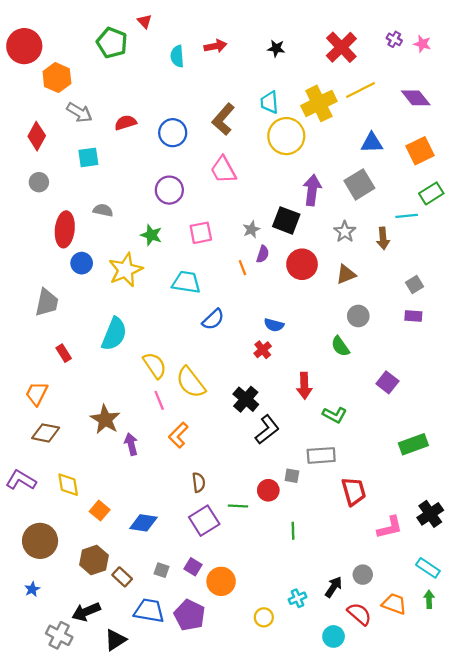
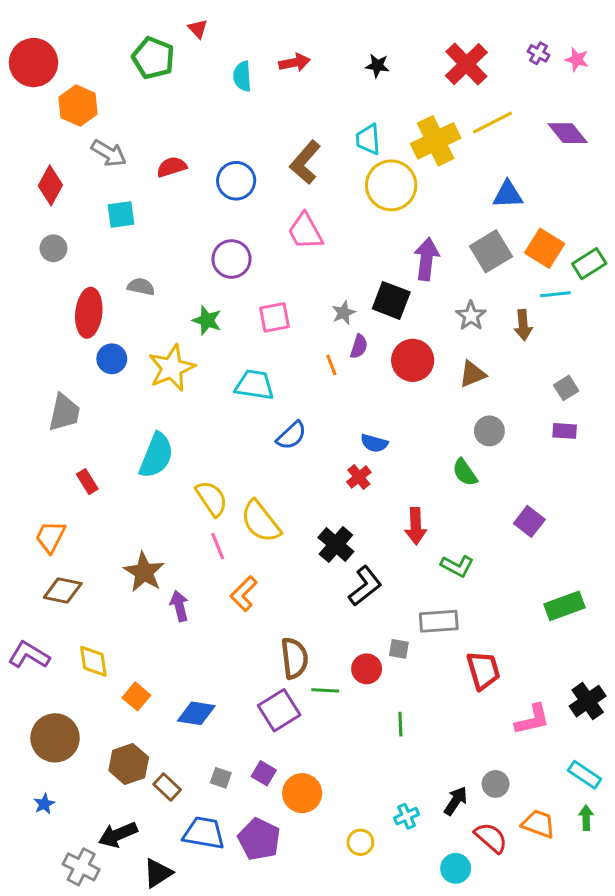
orange square: (420, 151) -> (545, 248), moved, turned -32
brown semicircle: (199, 482) -> (294, 658), moved, size x1.5

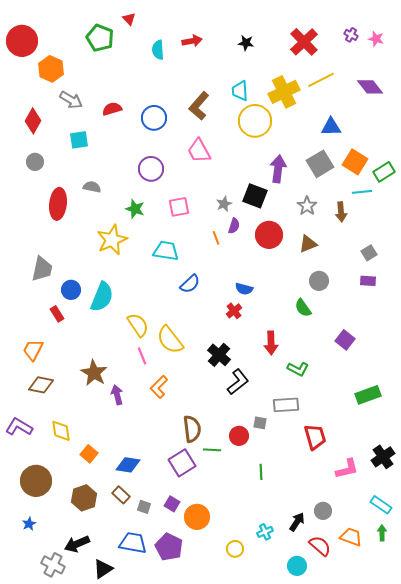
blue circle: (112, 359) -> (71, 290), moved
brown rectangle: (167, 787) -> (121, 495), moved

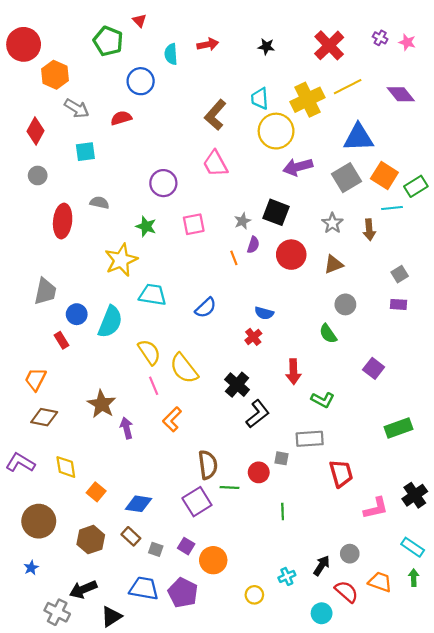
blue circle: (154, 118) -> (141, 81), moved
blue triangle: (331, 127) -> (358, 138), size x1.4
purple arrow: (278, 169) -> (298, 167), moved, turned -112
cyan trapezoid: (166, 251) -> (153, 295), moved

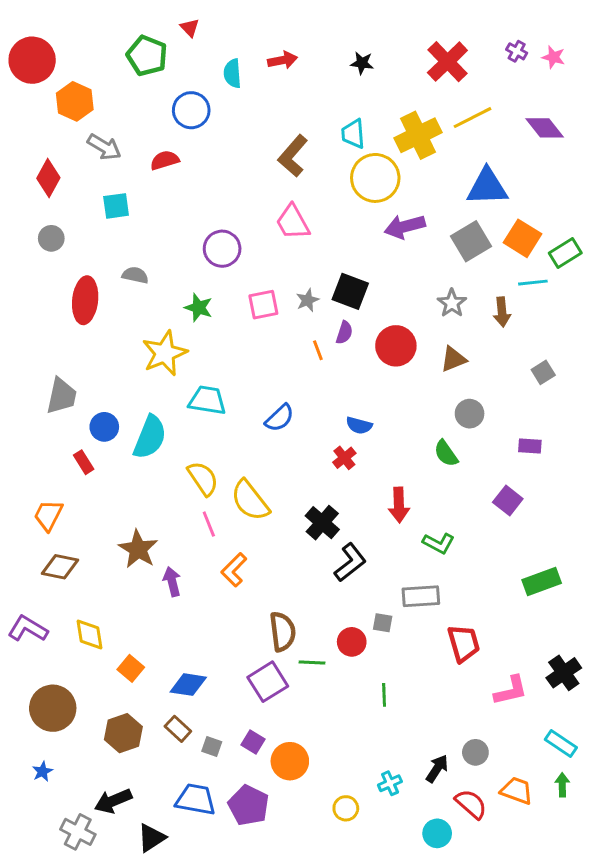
black square: (276, 212) -> (350, 291), moved
gray star: (242, 221) -> (308, 300), moved
purple rectangle: (399, 304) -> (530, 446), moved

